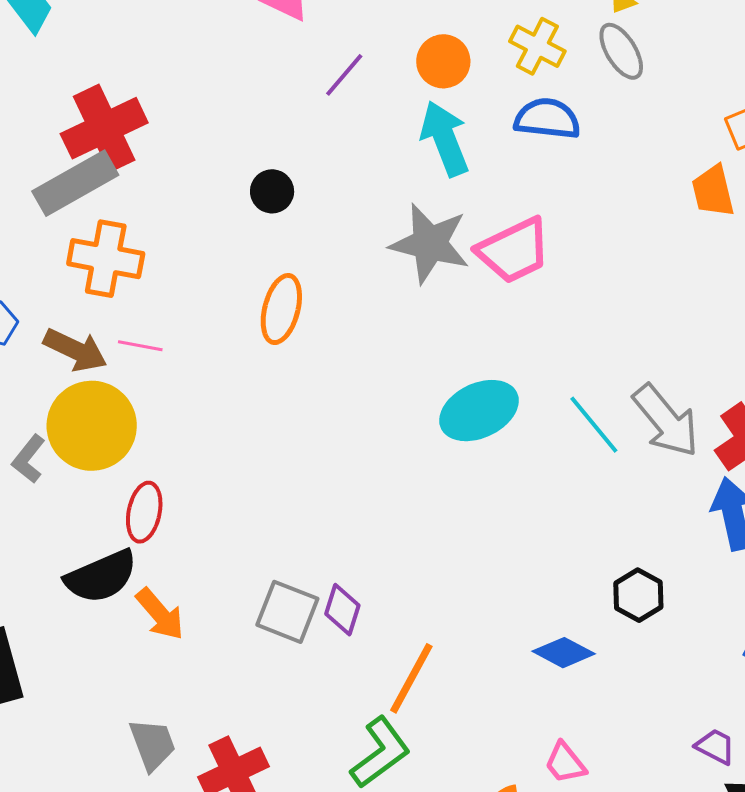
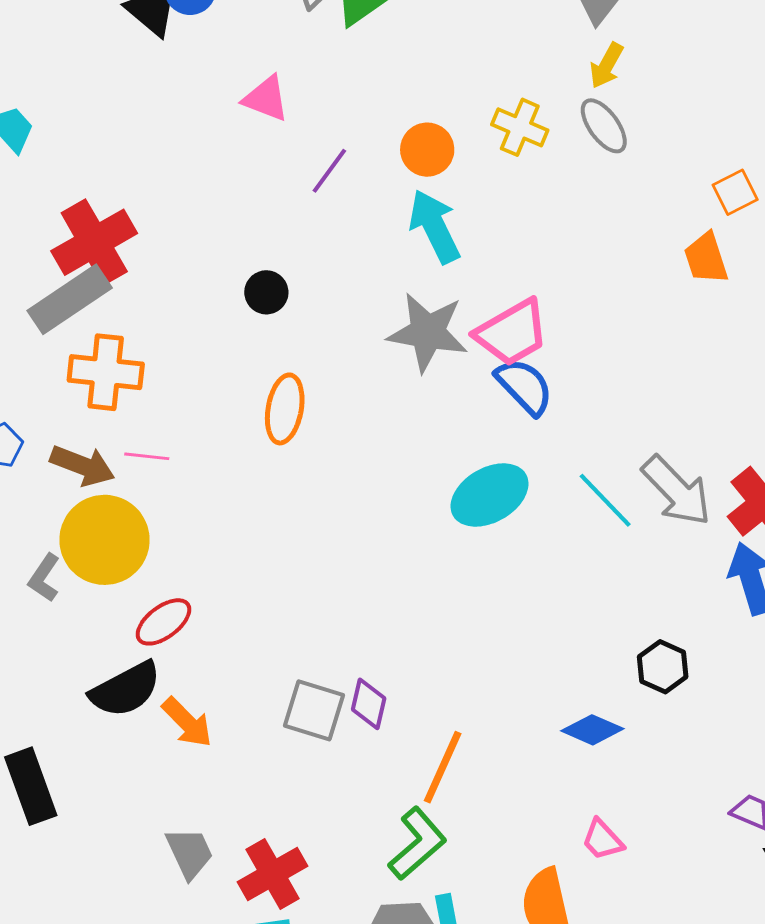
blue semicircle: (547, 119) -> (524, 386), moved, turned 44
red ellipse: (144, 512) -> (163, 622), turned 46

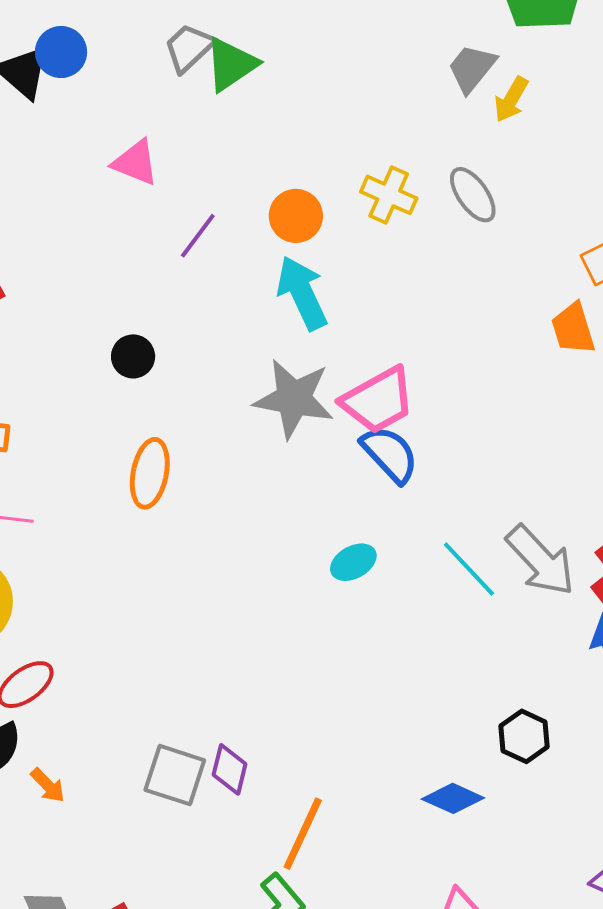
yellow arrow: (606, 66) -> (511, 99), moved
cyan ellipse: (490, 495) -> (353, 562), size x0.6
orange arrow: (187, 722) -> (48, 785), size x0.7

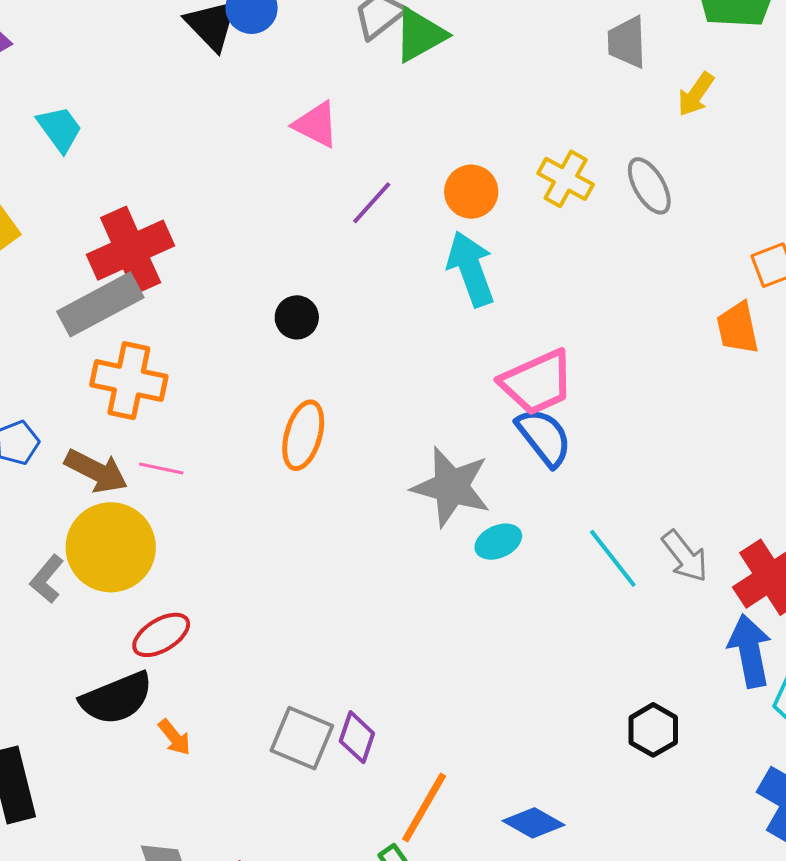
gray trapezoid: (472, 68) -> (627, 42), moved, turned -46
gray star: (294, 399) -> (451, 487), moved
gray arrow: (540, 561) -> (685, 556), size x0.7
blue diamond: (453, 798) -> (534, 823), moved

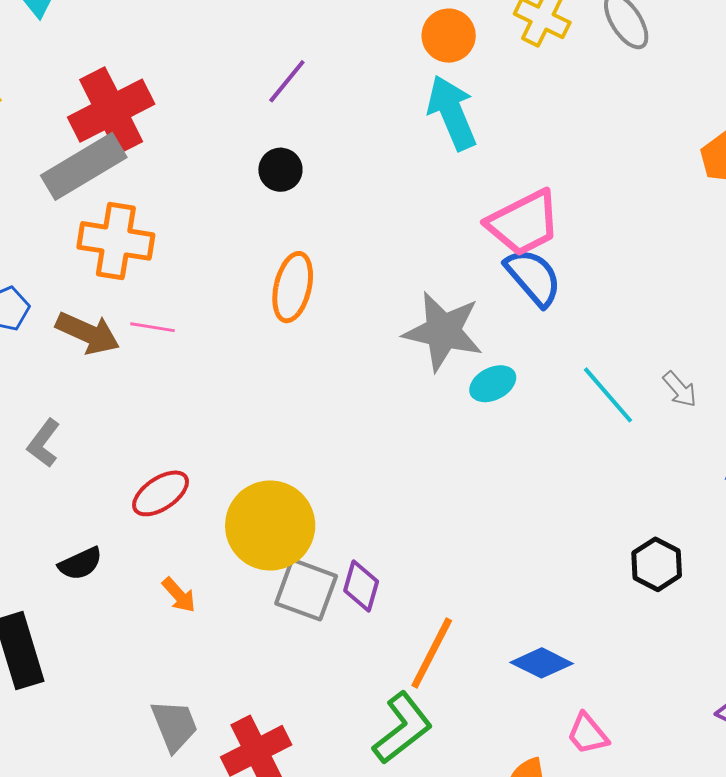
purple line: (372, 203) -> (287, 81), moved
yellow circle: (111, 547) -> (270, 526), moved
gray arrow: (685, 556) -> (680, 389), size x0.7
black semicircle: (117, 698) -> (80, 564), moved, size x0.6

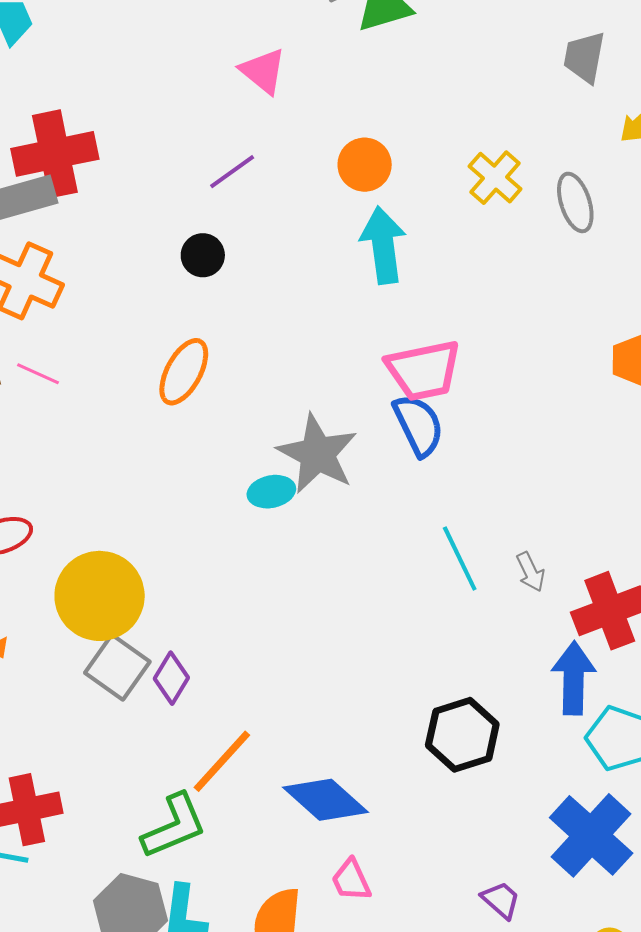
orange circle: (449, 36) -> (365, 165), moved
cyan ellipse: (493, 384) -> (271, 492), moved
black hexagon: (657, 564) -> (462, 735), size x1.4
blue diamond: (542, 663) -> (325, 800), size x1.4

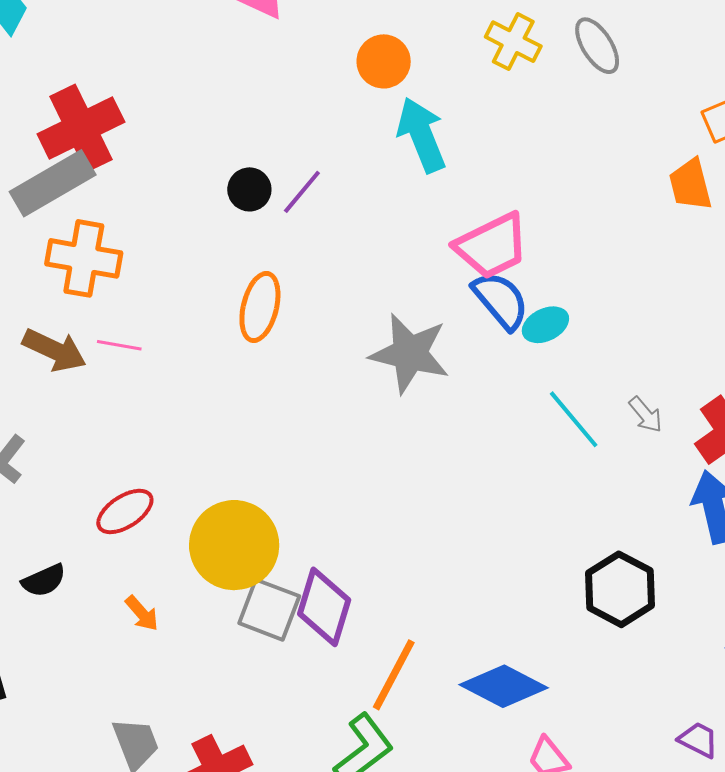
purple line: (232, 172) -> (302, 192), moved
cyan ellipse: (271, 492) -> (545, 325), moved
purple diamond: (171, 678) -> (324, 607), size x1.5

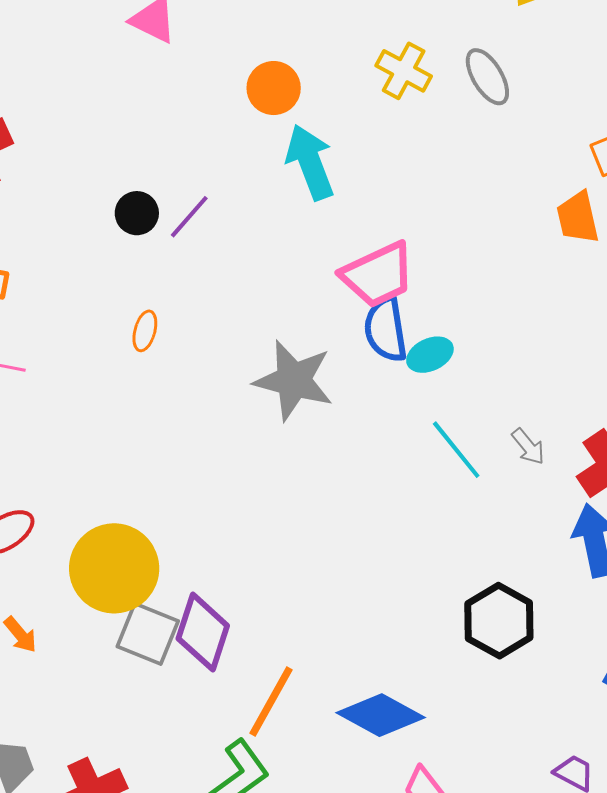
blue semicircle: (501, 300) -> (386, 329), turned -150
orange ellipse: (260, 307) -> (145, 331), size x0.6

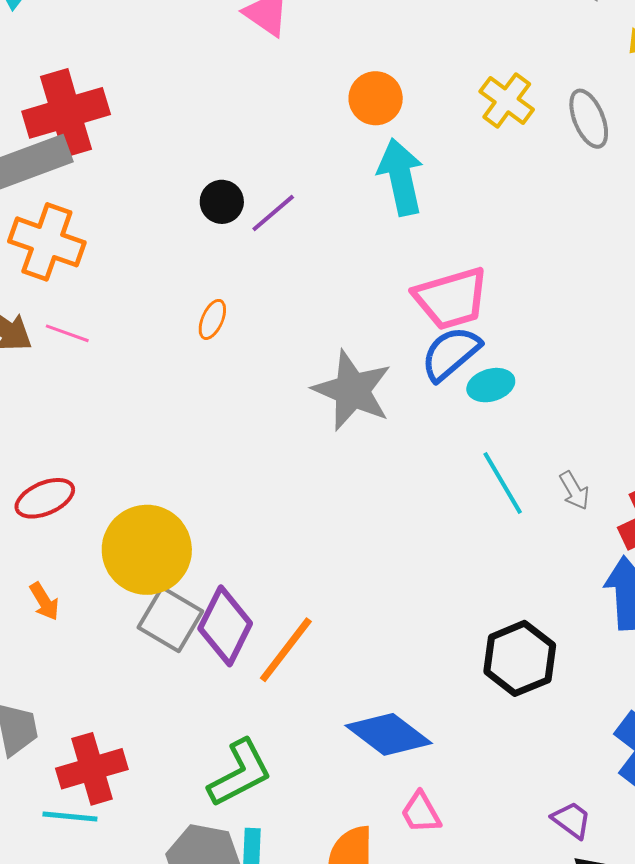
blue semicircle: (386, 329) -> (451, 353), turned 50
orange line: (271, 701) -> (286, 650), moved

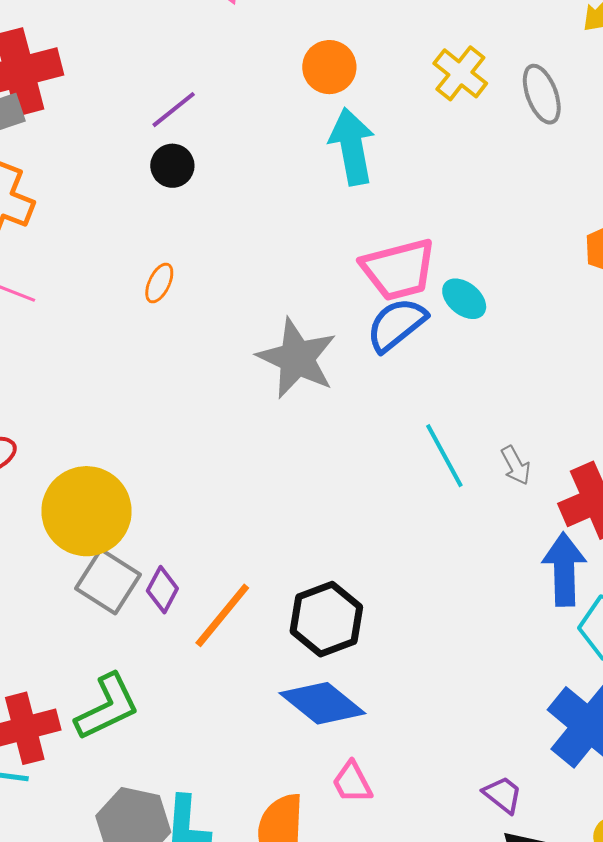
purple line: (273, 213) -> (174, 110), moved
cyan ellipse: (491, 385) -> (464, 299), moved, turned 54
purple diamond: (225, 626) -> (162, 590), size x0.6
black hexagon: (520, 658) -> (326, 619), moved
green L-shape: (240, 773) -> (107, 707), moved

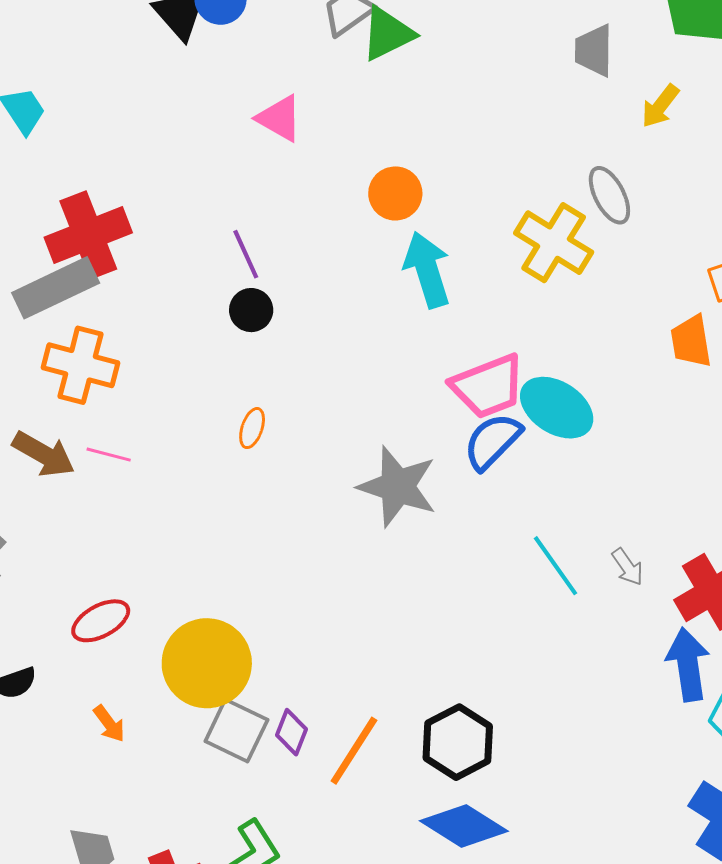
yellow cross: (460, 73) -> (554, 243), moved, size x1.4
purple line: (174, 110) -> (246, 254), turned -69
cyan ellipse: (464, 299) -> (557, 408), size x1.6

